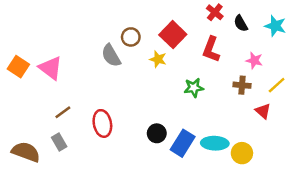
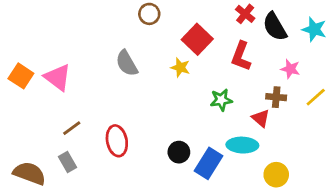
black semicircle: (241, 23) -> (275, 27), size x1.5
brown circle: (131, 37) -> (149, 14), moved
red triangle: (263, 111) -> (261, 118), moved
cyan ellipse: (215, 143) -> (242, 145), moved

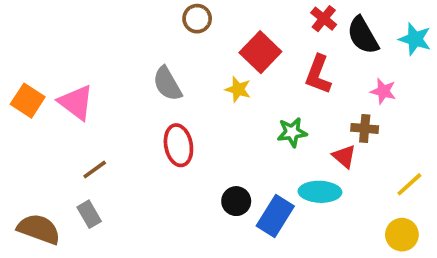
yellow line: (316, 97) -> (409, 184), moved
red ellipse: (117, 141) -> (178, 145), moved
yellow circle: (276, 175) -> (402, 235), moved

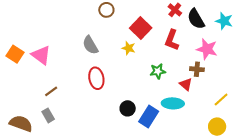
pink star: (383, 91) -> (207, 49), size x1.5

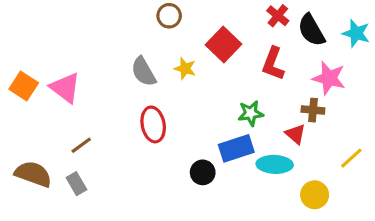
yellow star: (129, 48) -> (185, 68), moved
blue rectangle: (149, 116) -> (236, 148), moved, turned 40
brown semicircle: (21, 124) -> (33, 174), moved
yellow circle: (217, 127) -> (315, 195), moved

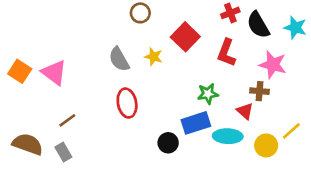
red cross: (278, 16) -> (230, 13), turned 30
yellow circle: (315, 195) -> (266, 145), moved

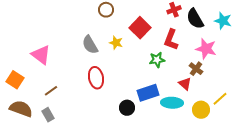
orange square: (20, 71) -> (15, 80), moved
brown cross: (259, 91) -> (196, 69), turned 32
green star: (208, 94) -> (157, 60), moved

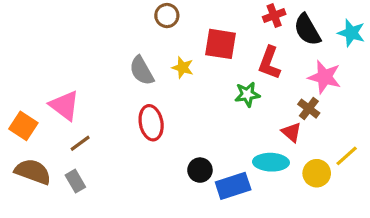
red square: (140, 28) -> (220, 44), turned -35
pink triangle: (41, 55) -> (64, 105), moved
blue rectangle: (148, 93) -> (233, 186), moved

